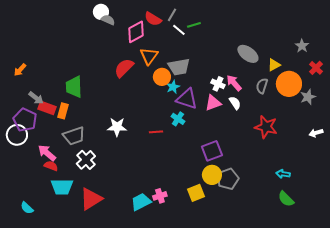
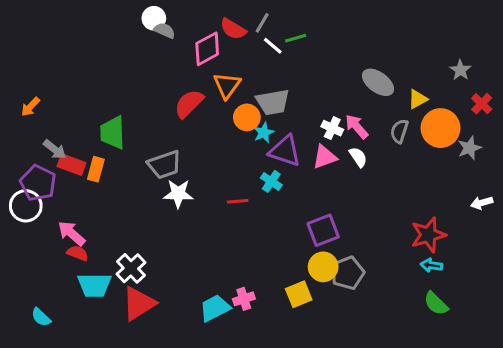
red star: (266, 127) -> (428, 235), moved, turned -30
gray trapezoid: (74, 136) -> (165, 165), moved
white cross: (86, 160) -> (131, 268), moved

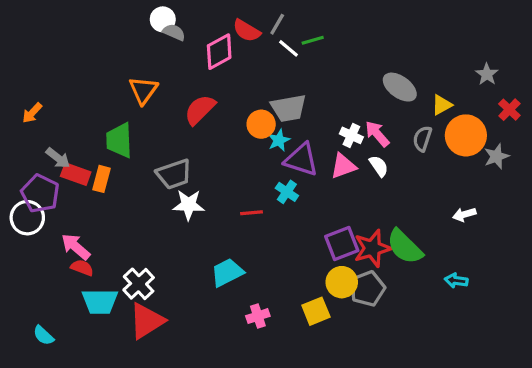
orange triangle: (227, 85) -> (143, 90), moved
white arrow: (482, 203) -> (464, 214), moved
red star: (428, 235) -> (372, 248), moved
green semicircle: (436, 303) -> (405, 247), moved, size x1.4
cyan trapezoid: (215, 308) -> (227, 272), moved

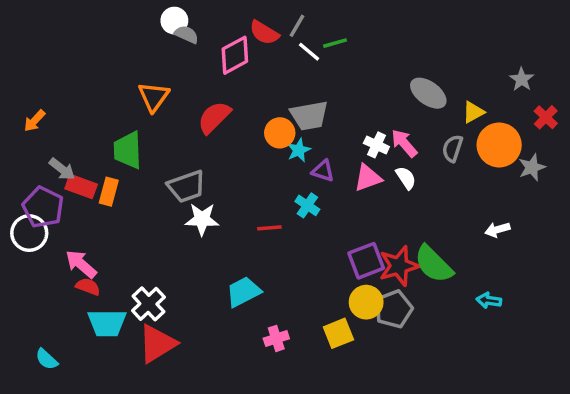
purple triangle: (301, 160) -> (323, 171), size x0.6

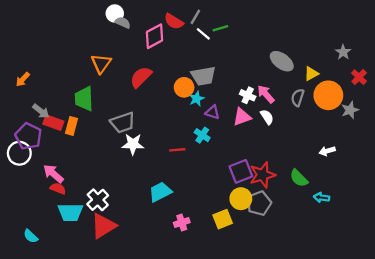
green semicircle: (433, 264) -> (299, 178), moved, size x0.7

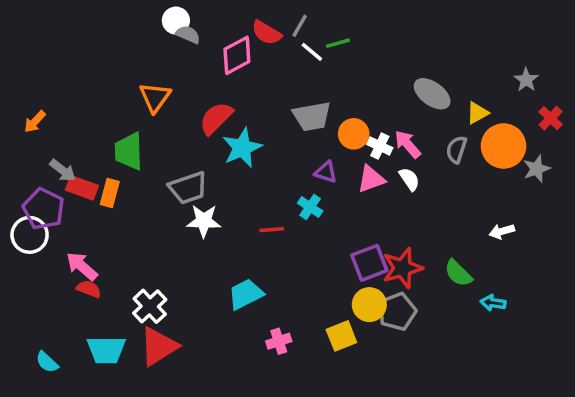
orange circle: (184, 87) -> (354, 134), moved
cyan star: (197, 99) -> (242, 148), moved, size x1.6
cyan trapezoid: (70, 212) -> (106, 350), moved

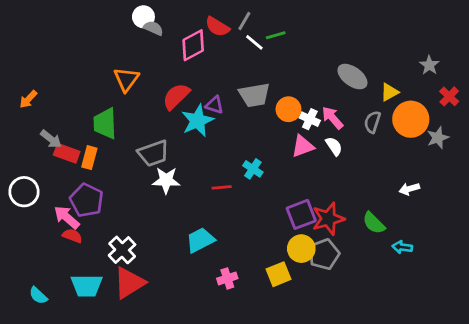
purple triangle: (326, 172) -> (215, 105), moved
purple pentagon: (43, 209) -> (87, 200), moved

